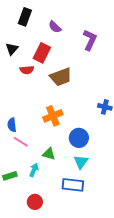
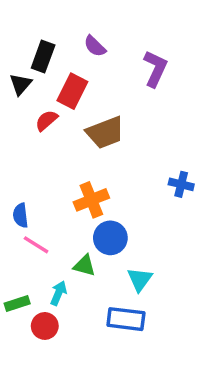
black rectangle: (25, 17) -> (43, 57), moved
red semicircle: (27, 70) -> (46, 120), turned 144
blue circle: (79, 138) -> (110, 238), moved
red circle: (35, 202) -> (45, 326), moved

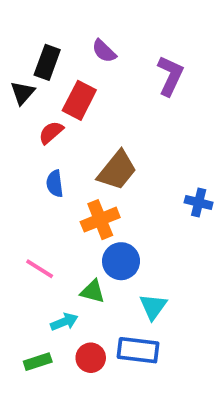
brown trapezoid: (105, 133) -> (117, 170), moved, turned -30
blue semicircle: (21, 215) -> (55, 184), moved
cyan arrow: (59, 293) -> (64, 322), turned 45
green rectangle: (17, 304) -> (38, 362), moved
red circle: (45, 326) -> (91, 358), moved

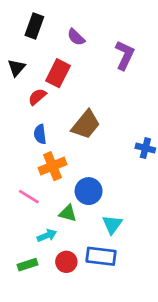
black rectangle: (47, 62) -> (34, 26), moved
orange cross: (100, 220) -> (52, 166), moved

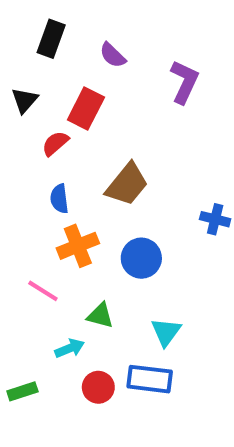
blue circle: (89, 191) -> (141, 258), moved
green rectangle: (27, 265) -> (22, 391), moved

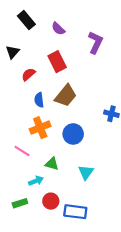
black rectangle: (51, 39) -> (26, 20), turned -60
red rectangle: (86, 108) -> (57, 62), moved, turned -54
blue semicircle: (59, 199) -> (39, 100), moved
blue rectangle: (150, 379) -> (75, 212), moved
green rectangle: (22, 391) -> (20, 203), moved

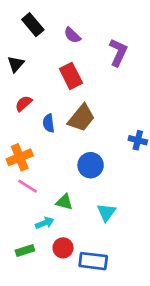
red semicircle: (28, 74) -> (24, 103), moved
orange cross: (40, 128) -> (20, 157), moved

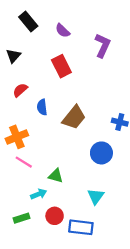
brown trapezoid: (81, 118) -> (74, 118), moved
blue circle: (91, 165) -> (101, 153), moved
cyan triangle: (106, 212) -> (96, 196), moved

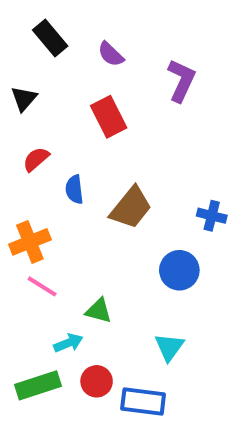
green rectangle: (21, 218) -> (38, 385), size x1.5

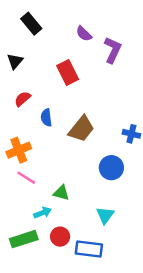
purple semicircle: (111, 54) -> (84, 34), moved

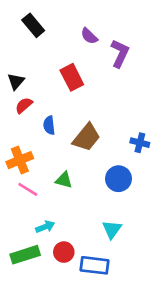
black triangle: (15, 61) -> (16, 81), moved
green triangle: (61, 193) -> (64, 180), moved

